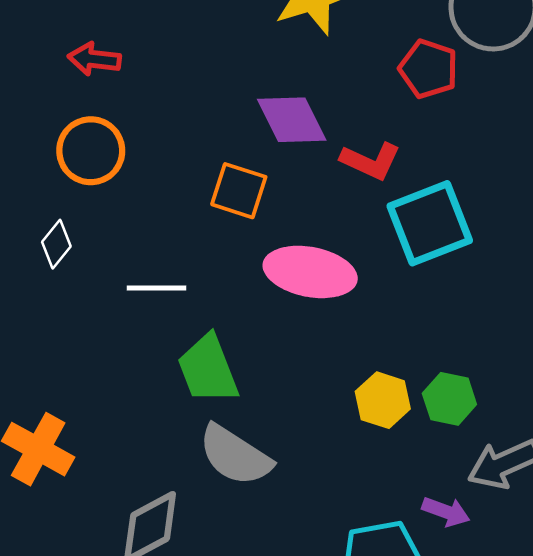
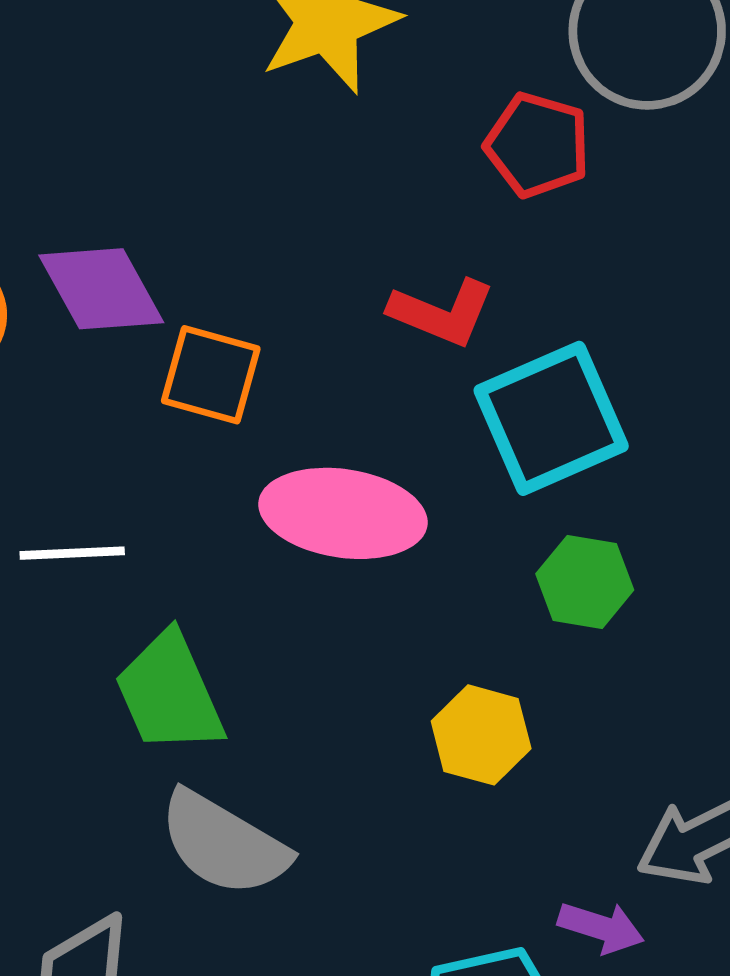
purple diamond: (292, 120) -> (101, 289), moved
green hexagon: (449, 399) -> (585, 582), moved

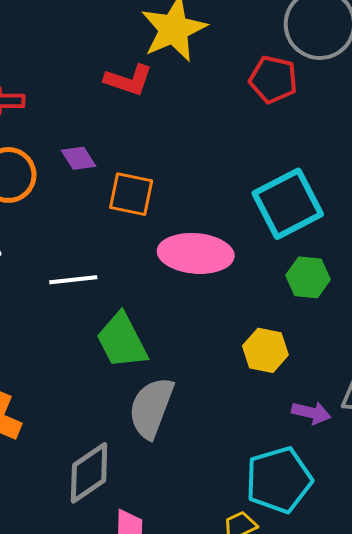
purple diamond: (101, 289) -> (79, 158), size x0.6
red L-shape: (442, 313) -> (128, 80), moved
gray semicircle: (224, 844) -> (151, 408), turned 84
purple arrow: (601, 927) -> (311, 413), moved

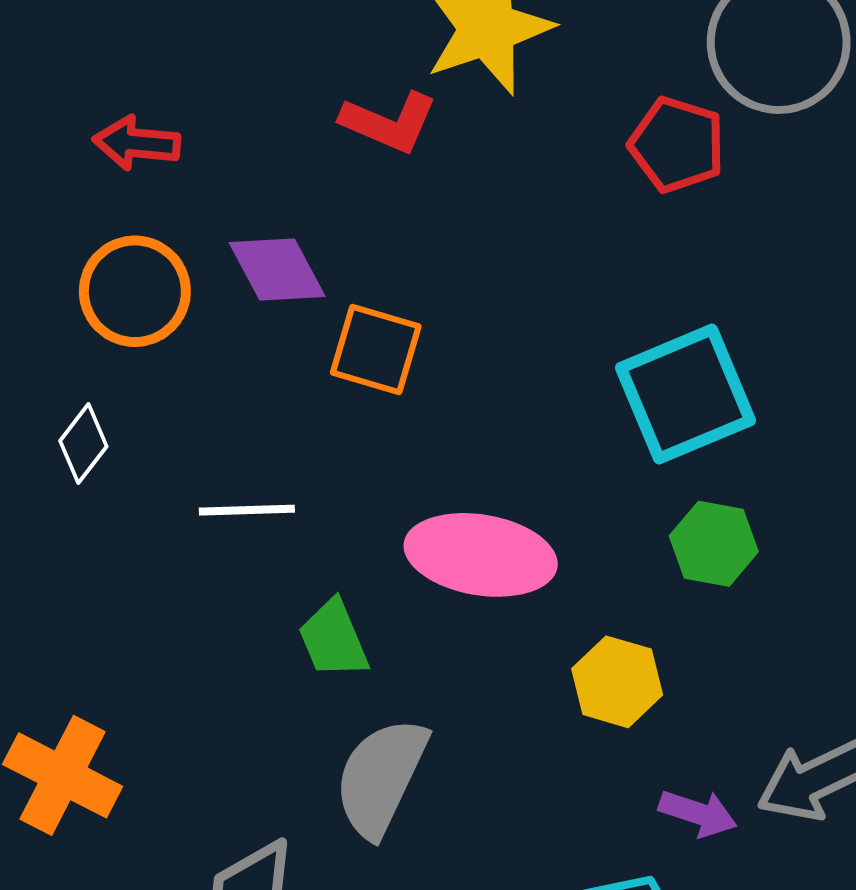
purple diamond: (79, 158) -> (277, 270), size x1.4
pink ellipse: (196, 253) -> (481, 555), moved
green trapezoid: (122, 341) -> (333, 639), size x0.7

